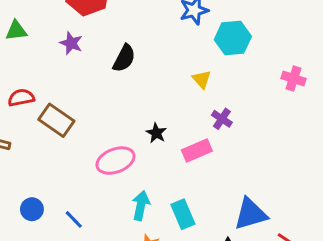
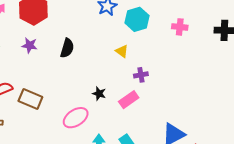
pink cross: (293, 79) -> (180, 27), moved
purple cross: (222, 119) -> (141, 75), turned -32

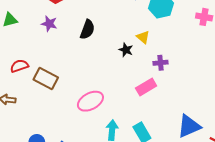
black star: (99, 94) -> (126, 50), moved

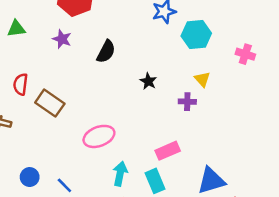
yellow triangle: (143, 37) -> (202, 79), moved
red semicircle: (19, 66) -> (21, 84), turned -72
pink rectangle: (146, 87) -> (168, 151), moved

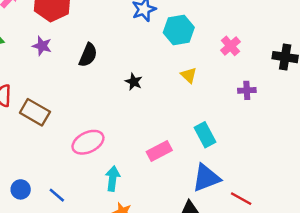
pink cross: (245, 54) -> (230, 46), turned 36
purple cross: (187, 102) -> (247, 90), moved
cyan rectangle: (155, 181) -> (205, 135), moved

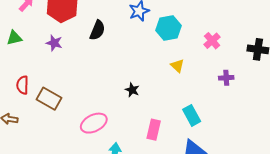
black semicircle: (88, 55) -> (97, 30), moved
black star: (134, 82) -> (132, 90), moved
pink rectangle: (159, 151) -> (154, 130), turned -48

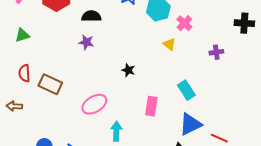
black semicircle: (97, 30) -> (91, 16), turned -108
green triangle: (14, 38) -> (22, 35), moved
pink cross: (212, 41) -> (184, 23), moved
purple star: (54, 43) -> (86, 42), moved

